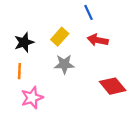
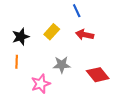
gray star: (64, 64) -> (62, 65), moved
pink star: (32, 98) -> (41, 84), moved

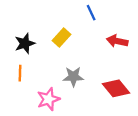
red arrow: (85, 35) -> (117, 41), moved

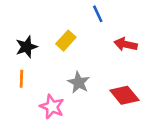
gray star: (73, 77) -> (79, 82), turned 30
pink star: (48, 99) -> (52, 107), turned -30

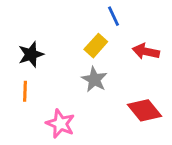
yellow rectangle: (66, 41) -> (96, 46), moved
gray star: (79, 82) -> (94, 79), moved

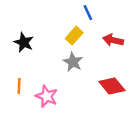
black star: (31, 54) -> (24, 42), turned -30
orange line: (25, 91) -> (19, 86), moved

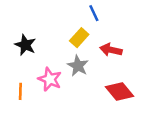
red arrow: (113, 40) -> (111, 50), moved
pink star: (47, 96) -> (50, 79), moved

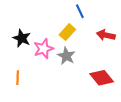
red arrow: (111, 50) -> (106, 35), moved
pink star: (50, 79) -> (44, 49), moved, turned 30

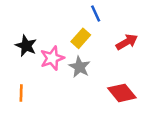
red arrow: (106, 35) -> (127, 42), turned 138

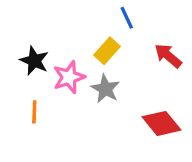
red arrow: (127, 42) -> (168, 56), turned -110
orange line: (21, 93) -> (34, 112), moved

